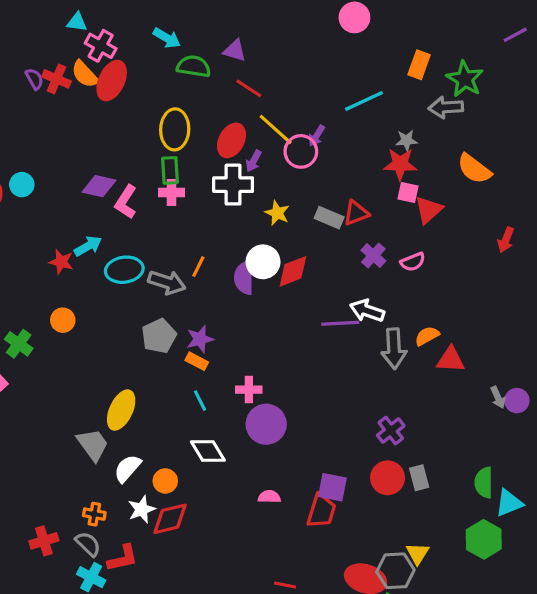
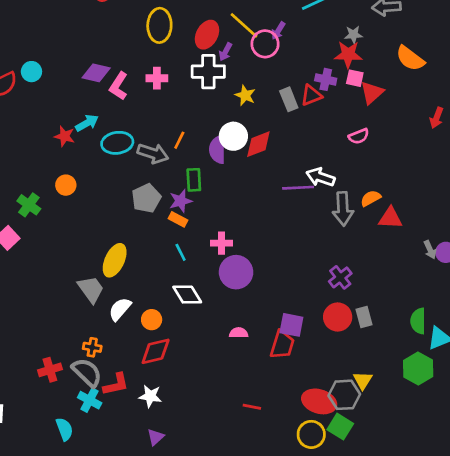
green rectangle: (170, 170) -> (194, 180), moved
gray rectangle: (329, 218) -> (289, 99), turned 45
purple cross: (373, 256) -> (326, 79), moved, turned -30
white star: (142, 509) -> (150, 396), moved, turned 30
gray semicircle: (88, 544) -> (87, 372), size x1.4

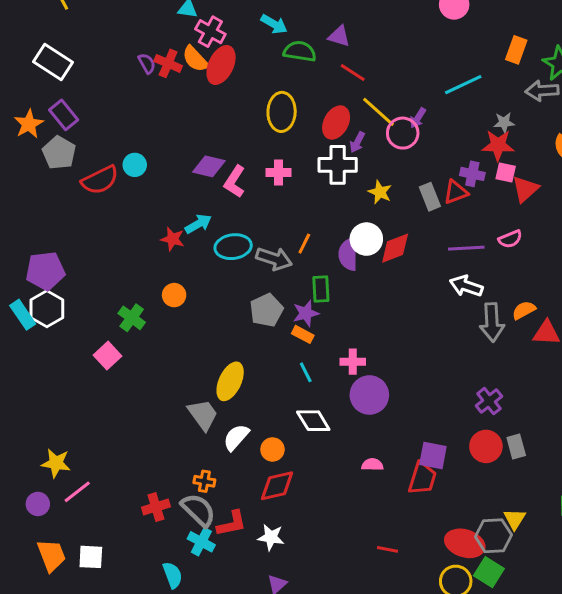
purple line: (298, 188) -> (466, 248), moved

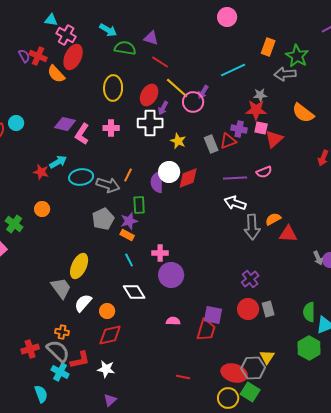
orange semicircle: (195, 59) -> (56, 74), moved

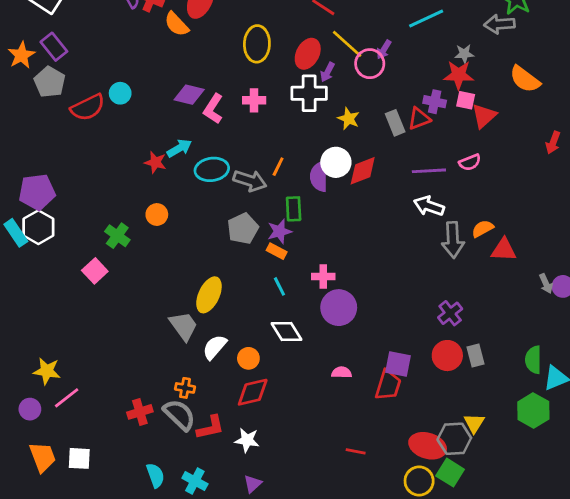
cyan cross: (60, 372) -> (195, 481), moved

